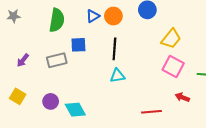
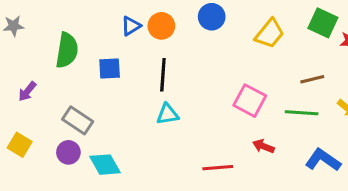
green semicircle: (57, 20) -> (67, 50), moved
yellow trapezoid: (171, 39) -> (270, 34), moved
gray rectangle: (57, 60) -> (78, 120), moved, turned 48

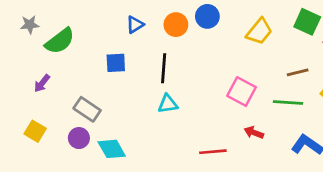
orange circle: (161, 26) -> (176, 25), moved
green semicircle: (67, 50) -> (60, 41), moved, turned 44

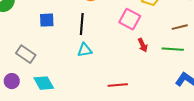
pink square: (242, 92) -> (130, 19), moved
red arrow: (254, 133) -> (143, 45), moved, turned -136
purple circle: (79, 138) -> (12, 81), moved

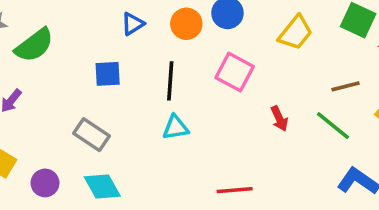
pink square: (130, 19) -> (235, 72), moved
green line: (173, 49) -> (333, 126), turned 35
gray rectangle: (26, 54) -> (92, 135), moved

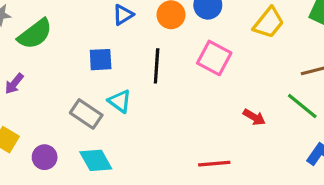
red arrow: (279, 119) -> (254, 117), moved, turned -35
cyan triangle: (176, 128) -> (120, 101), moved, turned 45

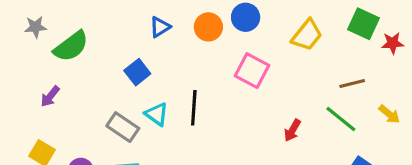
blue square: (101, 60) -> (137, 72), turned -35
black line: (157, 66) -> (194, 108), moved
red arrow: (254, 117) -> (292, 130), turned 90

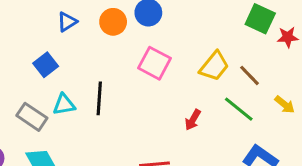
yellow trapezoid: (307, 35) -> (214, 66), moved
brown line: (352, 83) -> (249, 75), turned 60
cyan triangle: (157, 114) -> (64, 105), turned -45

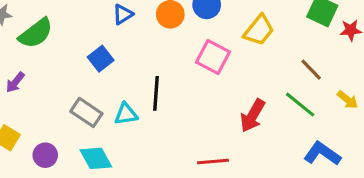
yellow trapezoid: (214, 66) -> (259, 30), moved
cyan triangle: (64, 105) -> (126, 114), moved
red arrow: (193, 120) -> (253, 116), size x1.5

